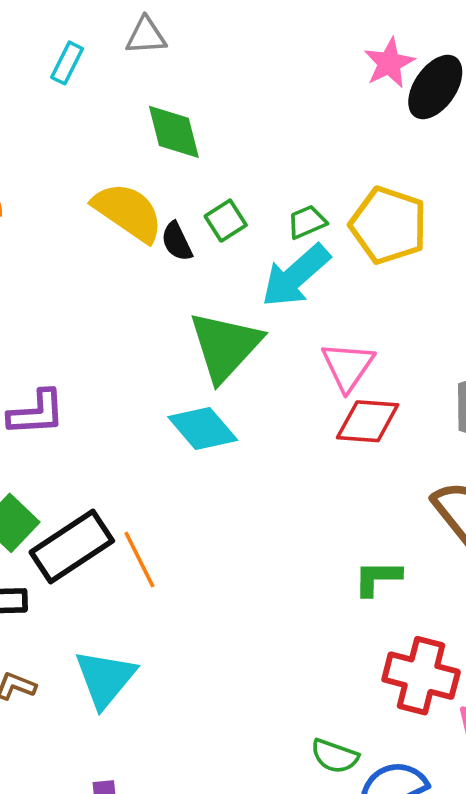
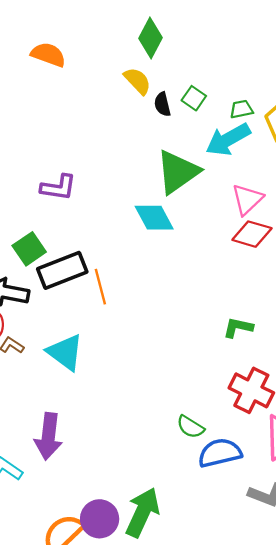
green diamond: (174, 132) -> (150, 38), moved, turned 30
yellow semicircle: (128, 212) -> (137, 81), size x0.7
green square: (226, 221) -> (194, 98), turned -35
cyan triangle: (105, 678) -> (65, 352), turned -45

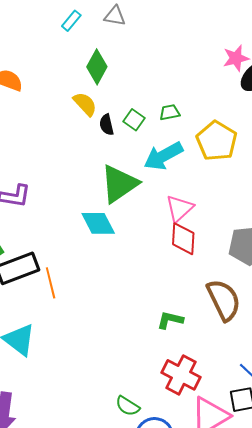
green trapezoid: (241, 109) -> (170, 112), moved
red diamond: (252, 234) -> (183, 239), turned 76

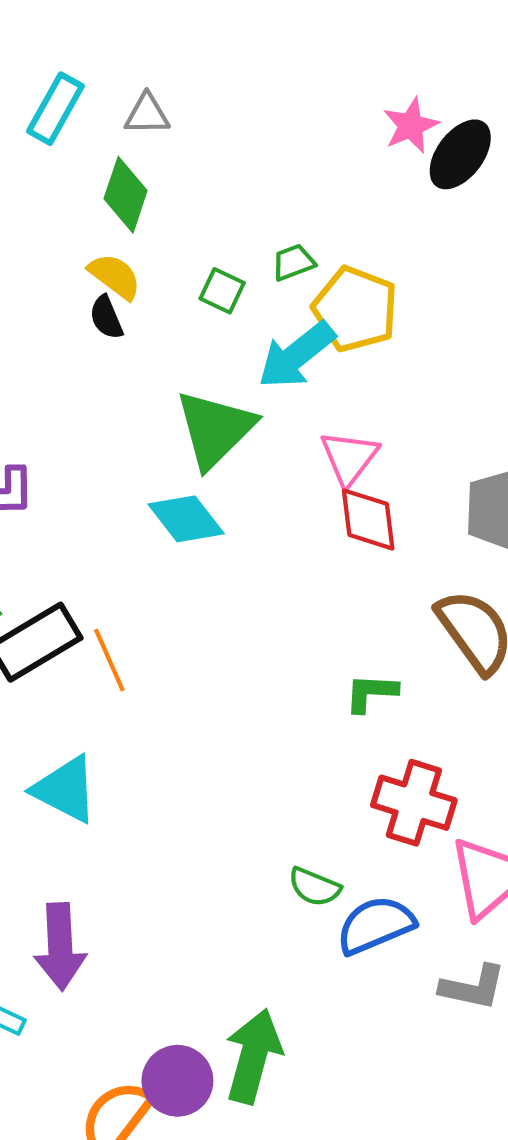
gray triangle: (115, 16) -> (147, 114), moved
cyan rectangle: (71, 21) -> (55, 109), size x1.5
black semicircle: (107, 125) -> (106, 317), moved
yellow pentagon: (217, 141) -> (355, 309), moved

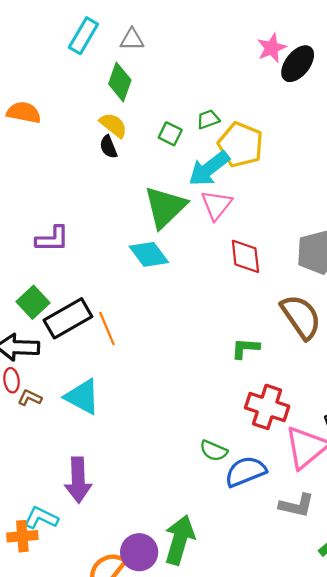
pink triangle: (349, 458) -> (216, 205), moved

